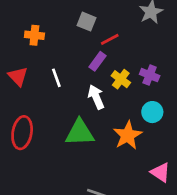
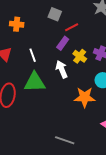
green triangle: (80, 133) -> (35, 82), moved
orange star: (128, 135) -> (85, 97), turned 30

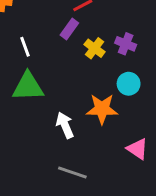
white arrow: (62, 69) -> (65, 125), moved

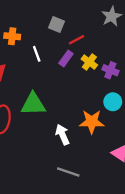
white line: (25, 47) -> (37, 54), moved
yellow cross: (95, 48) -> (89, 62), moved

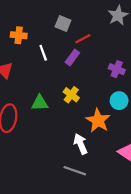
yellow cross: (89, 62) -> (71, 95), moved
green triangle: (33, 104) -> (40, 103), size x0.7
orange star: (92, 122) -> (98, 120), turned 30
white arrow: (62, 135) -> (81, 144), moved

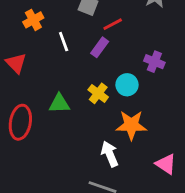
orange cross: (19, 35) -> (33, 20), turned -35
cyan circle: (119, 101) -> (127, 85), moved
orange star: (98, 120) -> (131, 125), turned -30

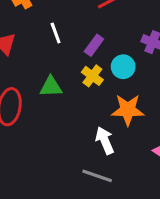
white line: (64, 42) -> (56, 33), moved
purple rectangle: (100, 47) -> (94, 45), moved

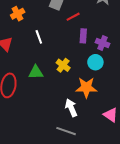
purple rectangle: (94, 45) -> (83, 36), moved, turned -32
cyan circle: (123, 67) -> (95, 62), moved

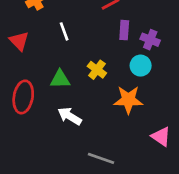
white arrow: (71, 108) -> (70, 116), moved, turned -36

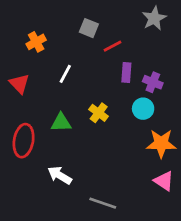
white line: (64, 31) -> (65, 74), turned 48
orange star: (128, 100) -> (161, 143), moved
white arrow: (70, 116) -> (60, 175), moved

